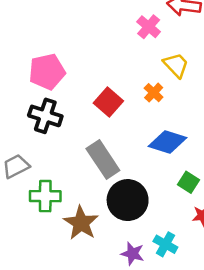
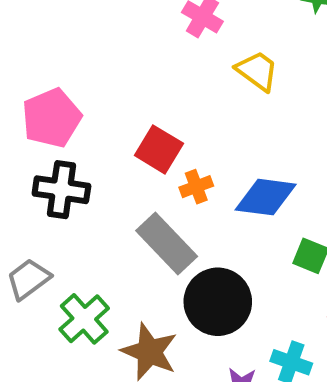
orange cross: (154, 93) -> (196, 187), moved, turned 36
green cross: (45, 196) -> (84, 319), turned -32

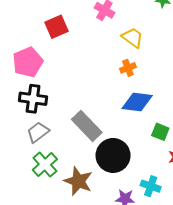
red square: (159, 149) -> (57, 27), moved, turned 35
orange cross: (196, 187) -> (128, 68), moved
gray trapezoid: (29, 279) -> (38, 132), moved

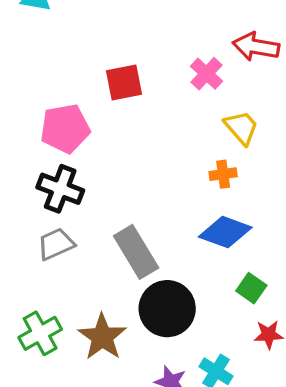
green cross: (45, 165) -> (40, 333), moved

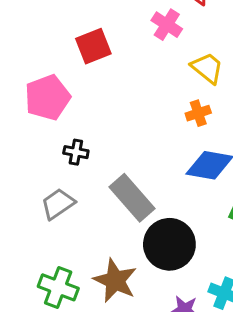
black cross: (60, 189) -> (76, 152), moved, size x0.6
green cross: (40, 333) -> (58, 287), turned -30

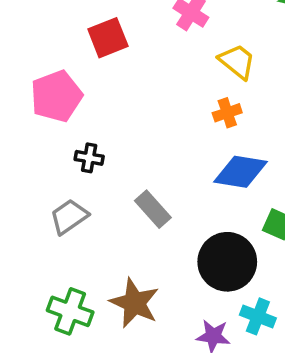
gray rectangle: (132, 198) -> (153, 209), size x0.7
black circle: (169, 244) -> (227, 262), moved

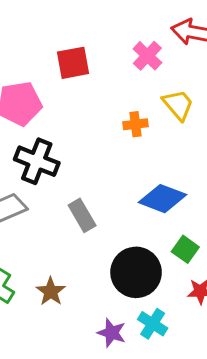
orange cross: (227, 113) -> (136, 124), moved
black cross: (89, 158) -> (37, 161), size x1.8
brown star: (135, 303) -> (51, 292), size x0.7

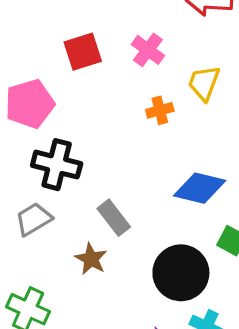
pink cross: (147, 56) -> (148, 50), moved
yellow trapezoid: (178, 105) -> (204, 83), turned -112
brown star: (51, 292) -> (91, 259), moved

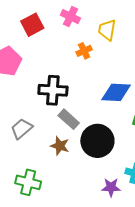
black cross: (57, 165) -> (53, 90), moved
black circle: (181, 273) -> (97, 141), moved

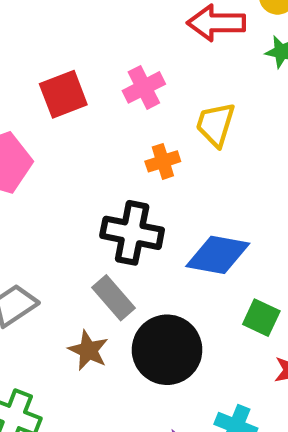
pink cross: (70, 17) -> (144, 87), turned 30
black cross: (53, 90) -> (132, 233), moved

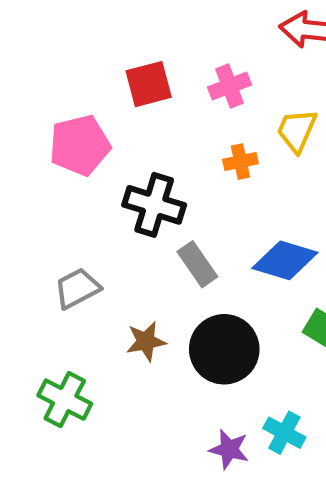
black cross: (132, 233) -> (154, 205), moved
gray rectangle: (114, 298) -> (197, 264), moved
brown star: (88, 350) -> (146, 341), turned 30

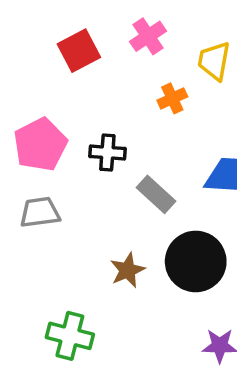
pink pentagon: (80, 145) -> (40, 145), moved
black cross: (154, 205) -> (107, 152), size x0.7
gray trapezoid: (77, 288) -> (40, 212), moved, turned 33

